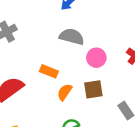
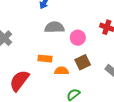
orange semicircle: (65, 92) -> (61, 71), turned 72

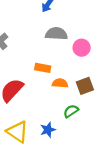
brown square: (83, 62) -> (85, 86), moved

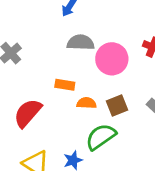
pink circle: (82, 48) -> (112, 59), size x1.5
green semicircle: (71, 111) -> (101, 137), size x1.6

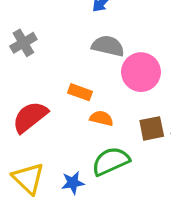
brown square: (117, 106) -> (152, 128), moved

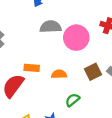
orange rectangle: (80, 92) -> (32, 68), moved
green semicircle: (111, 161) -> (72, 100), size x0.6

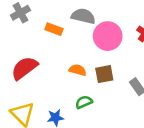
orange rectangle: (32, 68) -> (54, 29), moved
brown square: (93, 72) -> (104, 74), moved

